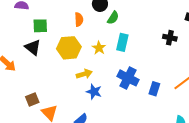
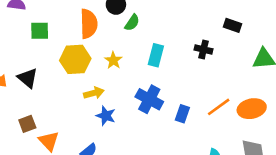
orange semicircle: (79, 19) -> (89, 24), size x1.6
cyan rectangle: (122, 42) -> (156, 55), moved
black triangle: (33, 47) -> (28, 78), moved

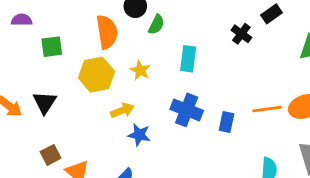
black rectangle: (232, 25) -> (272, 14), turned -48
black cross: (204, 49) -> (241, 34), moved, turned 30
black triangle: (28, 78) -> (45, 102), turned 30
orange line: (219, 107) -> (267, 109), turned 35

